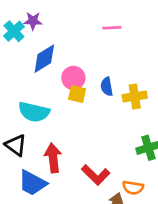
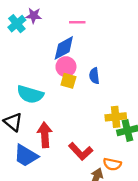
pink line: (112, 28) -> (77, 22), moved
blue diamond: (44, 59) -> (64, 48), moved
yellow cross: (135, 97) -> (116, 117), moved

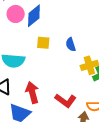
pink circle: (66, 67) -> (16, 14), moved
blue semicircle: (94, 76) -> (71, 44), moved

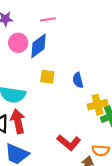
red arrow: (32, 93) -> (18, 121), moved

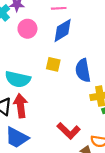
blue diamond: (39, 46) -> (63, 30), moved
blue semicircle: (78, 80) -> (83, 70), size x1.5

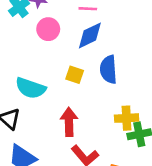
blue semicircle: (83, 70) -> (108, 69), moved
red arrow: (21, 106) -> (69, 122), moved

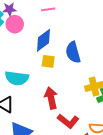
pink circle: (48, 29) -> (15, 24), moved
blue diamond: (90, 35) -> (44, 40), moved

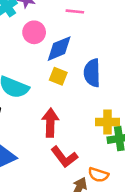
pink circle: (15, 24) -> (34, 32), moved

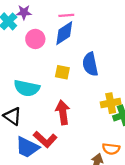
blue diamond: (59, 49) -> (64, 33), moved
red L-shape: (64, 157) -> (45, 139), moved

